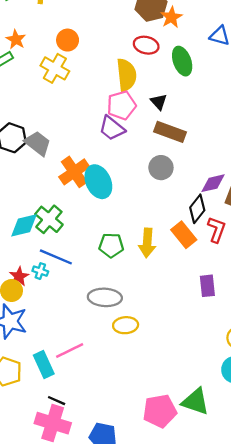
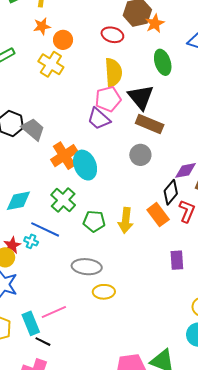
orange star: (16, 39) -> (42, 26), moved, turned 30
red ellipse: (146, 45) -> (112, 35), moved
black triangle: (159, 102) -> (141, 97), size x1.8
green cross: (49, 219) -> (63, 200), moved
black line: (57, 401) -> (43, 342), moved

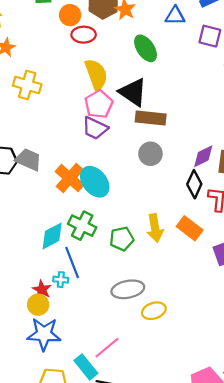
orange circle: (63, 40) -> (70, 15), moved
cyan diamond: (18, 201) -> (52, 236), moved
orange rectangle: (158, 215) -> (190, 228), moved
blue line: (45, 229) -> (72, 263), turned 60

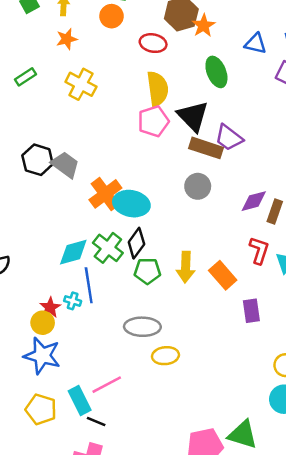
orange circle: (70, 15) -> (111, 16), moved
purple trapezoid: (95, 128) -> (229, 138), moved
cyan ellipse: (95, 182) -> (131, 204), turned -52
black diamond: (194, 184) -> (136, 243), moved

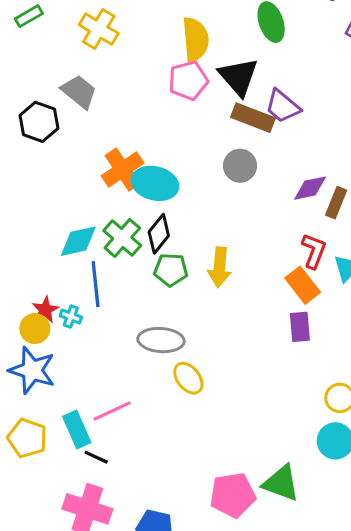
gray trapezoid: (65, 165) -> (79, 92), moved
orange rectangle: (223, 275) -> (303, 285), moved
cyan cross: (73, 301) -> (71, 316), moved
yellow ellipse: (165, 356) -> (188, 378), turned 55

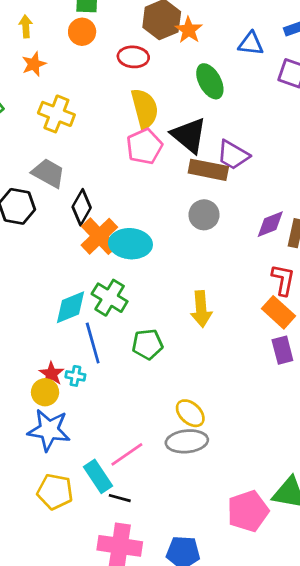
black diamond: (159, 234) -> (82, 207), moved
green pentagon: (171, 270) -> (147, 344), moved
gray ellipse: (161, 340) -> (187, 441), moved

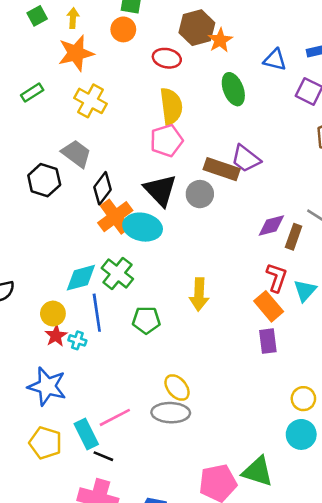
orange star: (34, 64) -> (76, 53), size x1.6
black triangle: (189, 135) -> (160, 190), moved
gray circle: (204, 215) -> (200, 194), moved
yellow circle: (45, 392) -> (53, 314), moved

